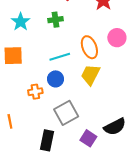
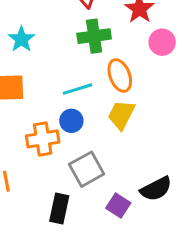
green cross: (55, 20) -> (94, 36), moved, size x1.5
pink circle: (117, 38) -> (162, 42), moved
orange cross: (35, 92) -> (43, 139), size x1.5

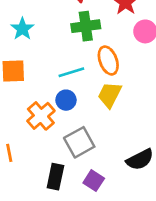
orange cross: (43, 139) -> (41, 116), turned -32
purple square: (118, 206) -> (94, 181), moved

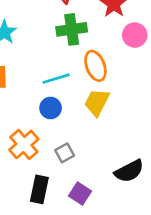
orange cross: (41, 116) -> (24, 144), moved
gray square: (79, 142) -> (65, 153), size x0.6

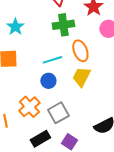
gray square: (65, 153) -> (58, 113), size x1.5
black rectangle: (39, 189) -> (40, 139), turned 48

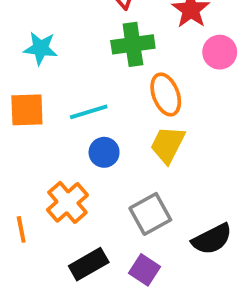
cyan star: (15, 27) -> (40, 48), turned -30
cyan line: (52, 60) -> (89, 112), moved
gray square: (58, 113) -> (150, 214), moved

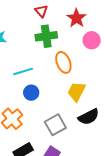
yellow trapezoid: (168, 145) -> (76, 92), moved
black semicircle: (212, 239) -> (89, 117), moved

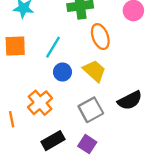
cyan line: (23, 71) -> (53, 47), turned -42
yellow trapezoid: (76, 92) -> (94, 71), moved, turned 105

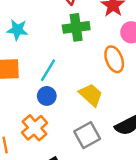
orange ellipse: (100, 37) -> (114, 59), moved
blue circle: (62, 72) -> (47, 96), moved

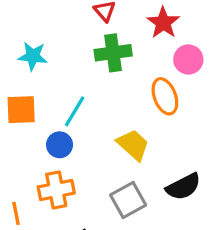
blue circle: (47, 96) -> (60, 145), moved
orange cross: (35, 128) -> (56, 190), turned 30

